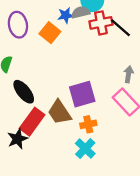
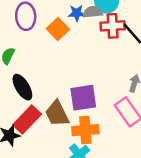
orange cross: (88, 124) -> (85, 130), size x1.5

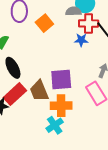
blue star: (77, 13) -> (81, 40), moved

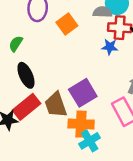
purple square: (61, 80) -> (83, 93), turned -30
cyan cross: (55, 125) -> (90, 141), moved

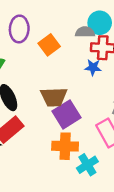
brown trapezoid: (56, 105) -> (54, 97), moved, turned -72
cyan cross: (90, 141) -> (87, 165), moved

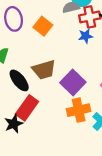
brown trapezoid: (54, 97) -> (44, 70), moved

